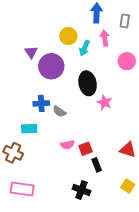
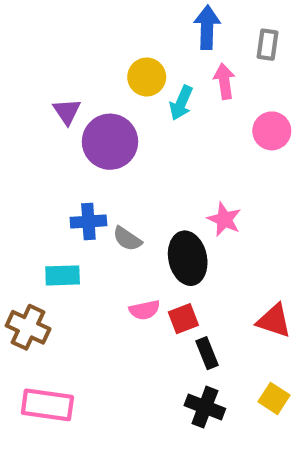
black ellipse: (88, 83) -> (188, 258), moved
black cross: (81, 190) -> (205, 407), moved

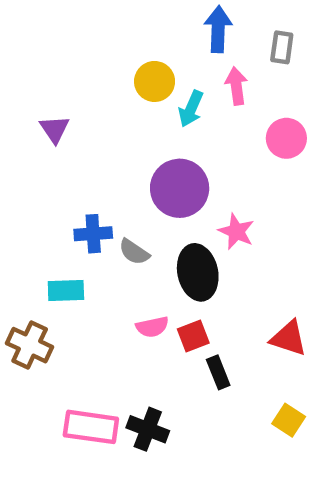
purple triangle: (67, 112) -> (55, 129), moved
purple circle: (110, 142) -> (180, 188), moved
pink rectangle: (47, 405) -> (91, 427), moved
black cross: (205, 407) -> (148, 429), moved

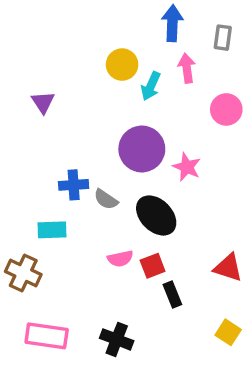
pink star: (236, 231) -> (187, 167), moved
black ellipse: (198, 272) -> (156, 215), turned -33
pink rectangle: (91, 427) -> (47, 336), moved

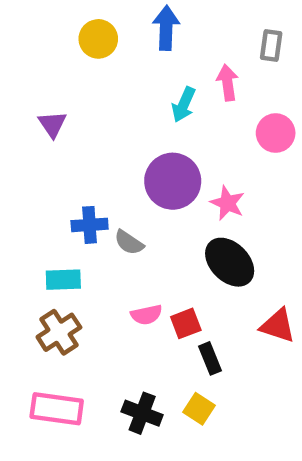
blue arrow: (172, 23) -> (166, 28), moved
yellow circle: (122, 65) -> (98, 39), moved
black ellipse: (156, 215) -> (230, 262), moved
brown cross: (23, 273) -> (59, 332), moved, turned 32
yellow square: (228, 332) -> (199, 409), moved

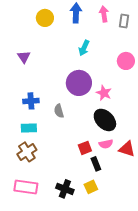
pink arrow: (227, 83) -> (104, 14), moved
blue cross: (90, 225) -> (31, 101), moved
gray semicircle: (129, 242) -> (59, 111), turned 40
pink semicircle: (146, 315) -> (106, 144), moved
yellow square: (199, 409) -> (91, 187), turned 32

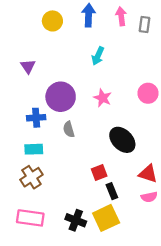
pink circle: (126, 61) -> (148, 93), moved
purple circle: (79, 83) -> (61, 97), moved
pink star: (104, 93) -> (103, 98), moved
pink semicircle: (106, 144) -> (149, 197), moved
yellow square: (91, 187) -> (106, 218), size x1.6

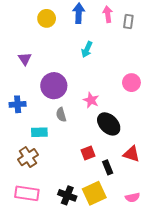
pink star: (103, 98) -> (91, 100), moved
blue cross: (36, 118) -> (18, 104), moved
cyan rectangle: (34, 149) -> (39, 132), moved
black rectangle: (112, 191) -> (108, 167), moved
pink semicircle: (149, 197) -> (132, 197), moved

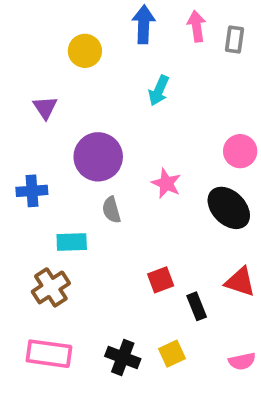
yellow circle: (47, 18) -> (85, 51), moved
black ellipse: (109, 124) -> (229, 208), moved
yellow square: (94, 193) -> (172, 354), size x0.6

